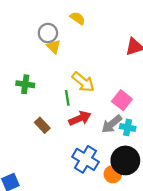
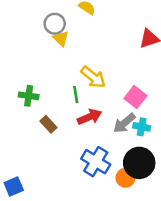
green cross: (25, 84) -> (29, 96), moved

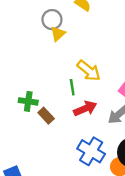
yellow triangle: (61, 39) -> (58, 34), turned 35
green cross: (29, 96) -> (28, 101), moved

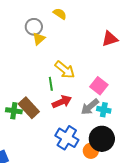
green cross: (28, 101) -> (14, 111), moved
brown rectangle: (46, 116) -> (29, 108), size x1.5

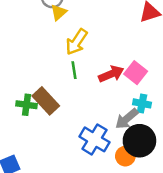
yellow arrow: (65, 70) -> (77, 42), moved, turned 85
red arrow: (62, 102) -> (111, 74), moved
gray arrow: (90, 107) -> (127, 119), moved

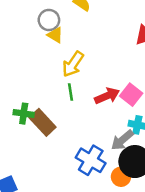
yellow triangle: (59, 12) -> (55, 35), turned -48
green cross: (27, 105) -> (24, 114), moved

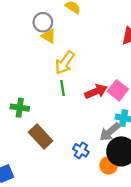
brown rectangle: (43, 122) -> (41, 136), moved
blue cross: (91, 160) -> (81, 150), size x0.6

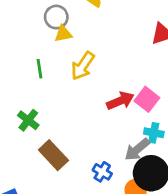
yellow triangle: (49, 36) -> (63, 34), turned -42
green line: (62, 88) -> (39, 69), moved
green cross: (20, 108) -> (28, 120), turned 30

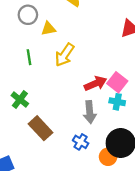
gray circle: (56, 17) -> (28, 15), moved
cyan cross: (154, 133) -> (117, 102), moved
gray arrow: (137, 150) -> (90, 112), moved, turned -55

